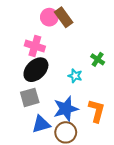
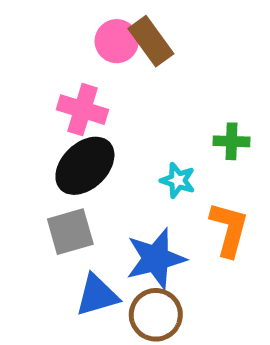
green cross: (98, 59) -> (232, 141), turned -32
orange L-shape: (97, 111) -> (229, 229), moved

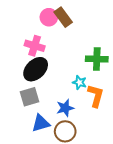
green cross: (232, 141) -> (97, 59), size x1.5
cyan star: (178, 180) -> (79, 82), moved
blue star: (156, 259) -> (65, 108), size x0.7

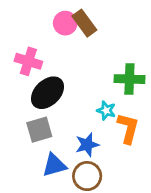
pink cross: (35, 46) -> (28, 61), moved

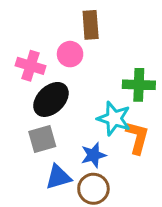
pink circle: (65, 23) -> (70, 54), moved
brown rectangle: (84, 23) -> (91, 25), turned 32
cyan star: (106, 110) -> (114, 118), size x1.6

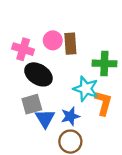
brown rectangle: (91, 25) -> (70, 44), moved
black ellipse: (51, 99) -> (38, 74), turned 76
blue triangle: (58, 177) -> (45, 118), moved, turned -45

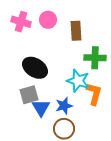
pink circle: (53, 40) -> (48, 20), moved
brown rectangle: (70, 44) -> (76, 31), moved
pink cross: (23, 49) -> (21, 22), moved

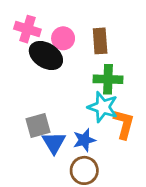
pink circle: (48, 20) -> (63, 38), moved
green cross: (95, 58) -> (108, 79), moved
black ellipse: (35, 68) -> (46, 55), moved

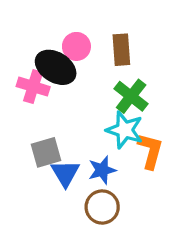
pink cross: (27, 29) -> (33, 87), moved
green cross: (108, 79) -> (131, 96), turned 36

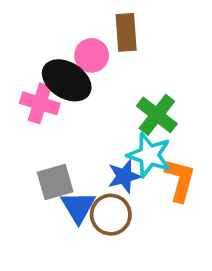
brown rectangle: (121, 50) -> (126, 32), moved
blue star: (102, 170) -> (124, 176), moved
brown circle: (102, 207) -> (111, 215), moved

